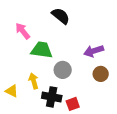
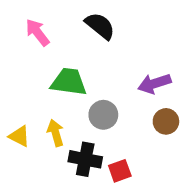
pink arrow: (23, 31) -> (37, 32), moved
yellow triangle: (12, 91) -> (19, 136), moved

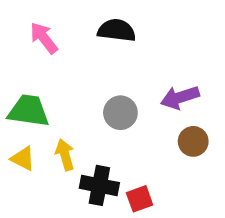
black semicircle: (100, 26) -> (117, 30), turned -32
green trapezoid: (69, 82) -> (29, 111), moved
gray circle: (103, 115) -> (120, 113), moved

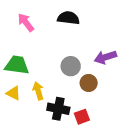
brown circle: (193, 141) -> (89, 83), moved

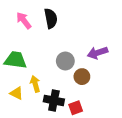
black semicircle: (68, 18) -> (51, 18), moved, turned 72
yellow triangle: (13, 93) -> (16, 93), moved

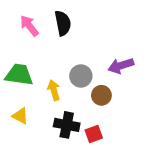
yellow arrow: (35, 84) -> (54, 90), moved

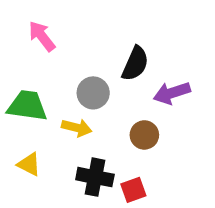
black semicircle: (63, 23) -> (135, 64), moved, turned 35
gray circle: (81, 76) -> (93, 93), moved
yellow arrow: (54, 90) -> (77, 128), turned 120

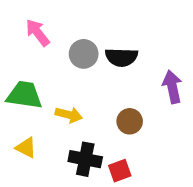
black semicircle: (135, 64) -> (121, 57), turned 68
gray circle: (93, 93) -> (84, 54), moved
purple arrow: (172, 93) -> (172, 87), moved, turned 96

